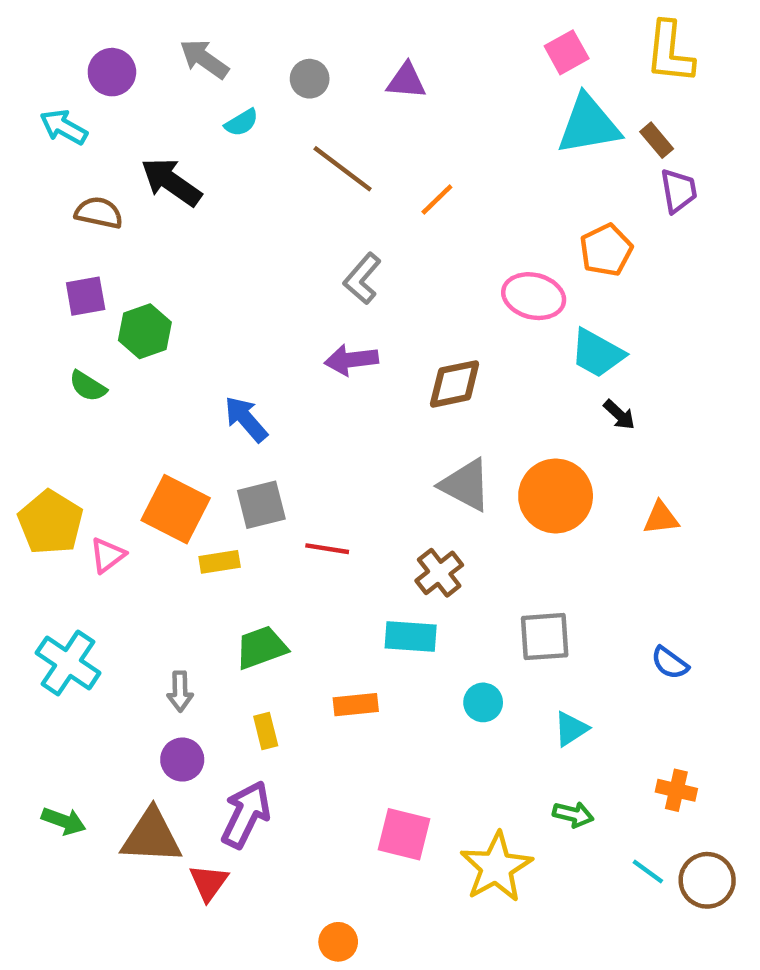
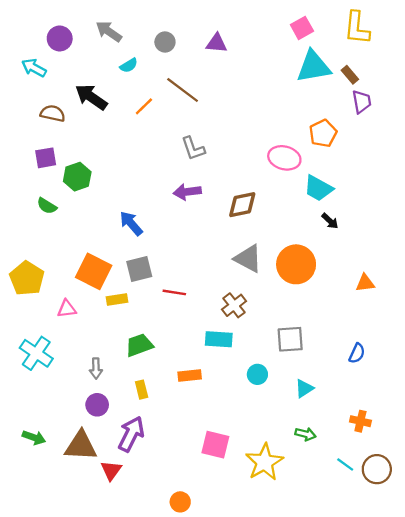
orange line: (437, 199) -> (144, 106), moved
gray L-shape: (362, 279) -> (193, 148), turned -60
orange triangle: (661, 518) -> (365, 283), moved
pink triangle: (108, 555) -> (67, 309), moved, turned 30
blue semicircle: (670, 663) -> (357, 353), turned -102

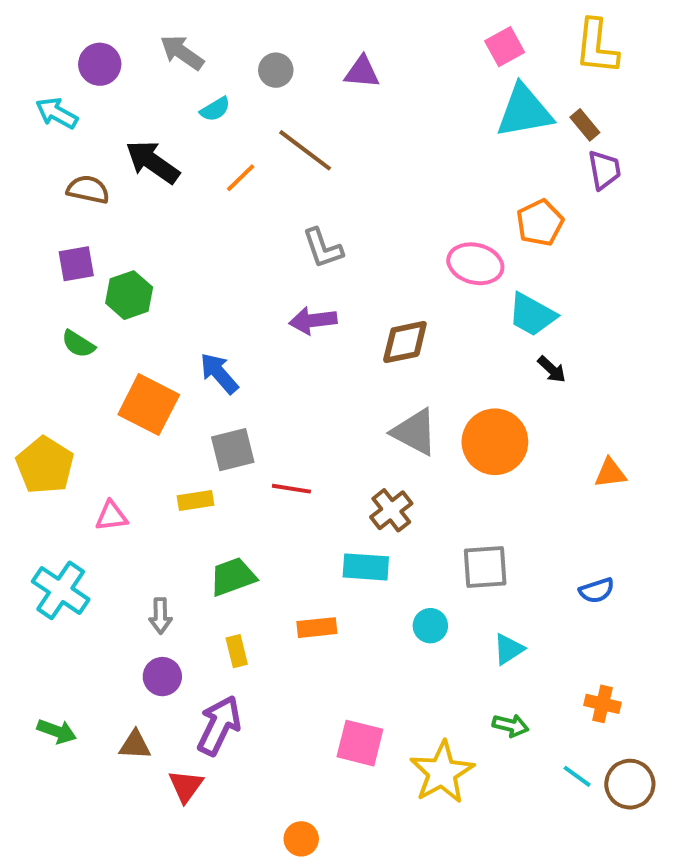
orange square: (94, 271) -> (149, 405), moved
blue semicircle: (357, 353) -> (597, 590), turned 48
brown triangle: (81, 446) -> (135, 745), size x0.6

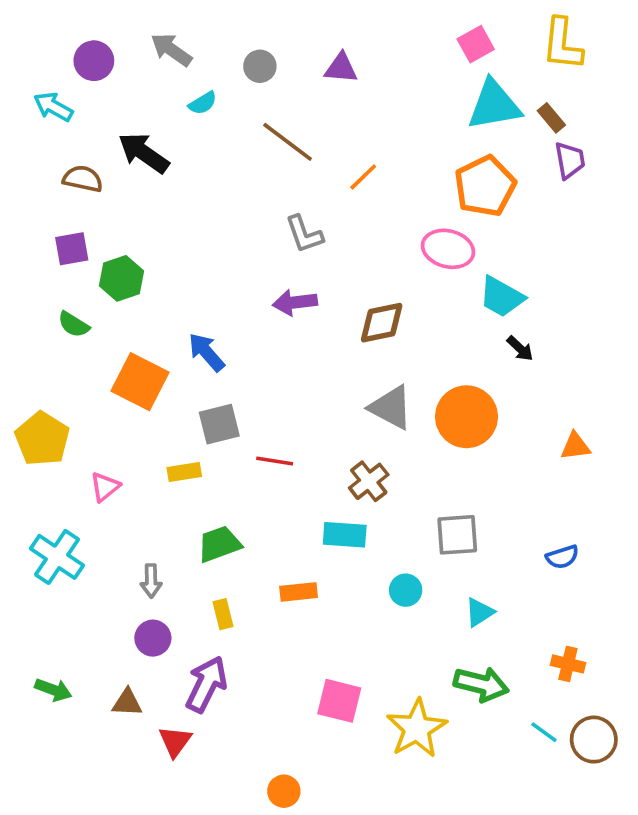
orange line: (241, 178) -> (363, 177), moved
orange pentagon: (540, 223) -> (485, 186), moved, size x1.4
pink triangle: (111, 516) -> (105, 487), turned -32
green arrow: (511, 725) -> (481, 684), size x1.6

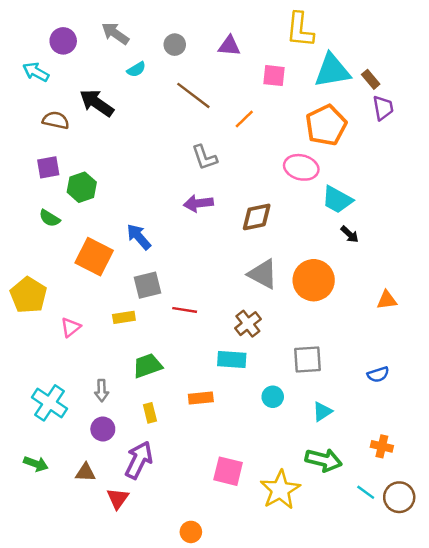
pink square: (476, 44) -> (274, 76), moved, turned 35
yellow L-shape: (562, 44) -> (300, 30), moved
cyan cross: (57, 557) -> (50, 403), moved

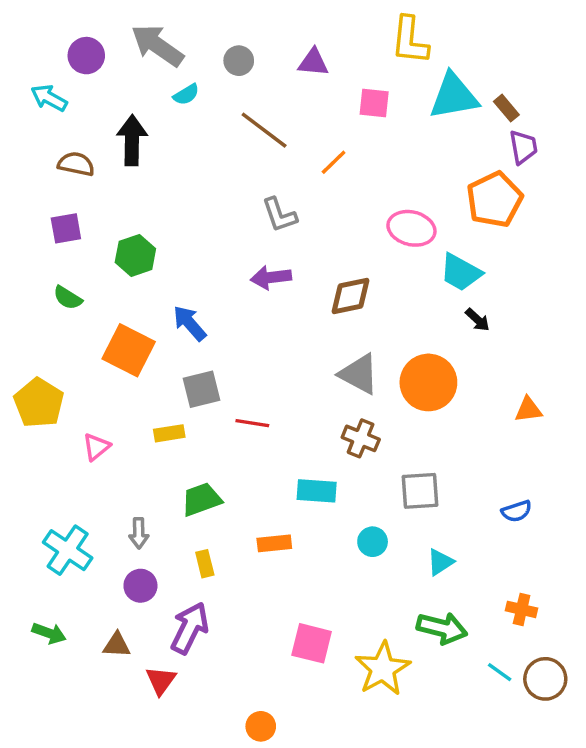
gray arrow: (115, 33) -> (157, 45), size x1.4
black arrow: (97, 103) -> (132, 140), turned 56
orange pentagon: (326, 125) -> (494, 200), moved
green hexagon: (82, 187) -> (135, 255), moved
brown cross: (248, 324) -> (361, 438), moved, turned -30

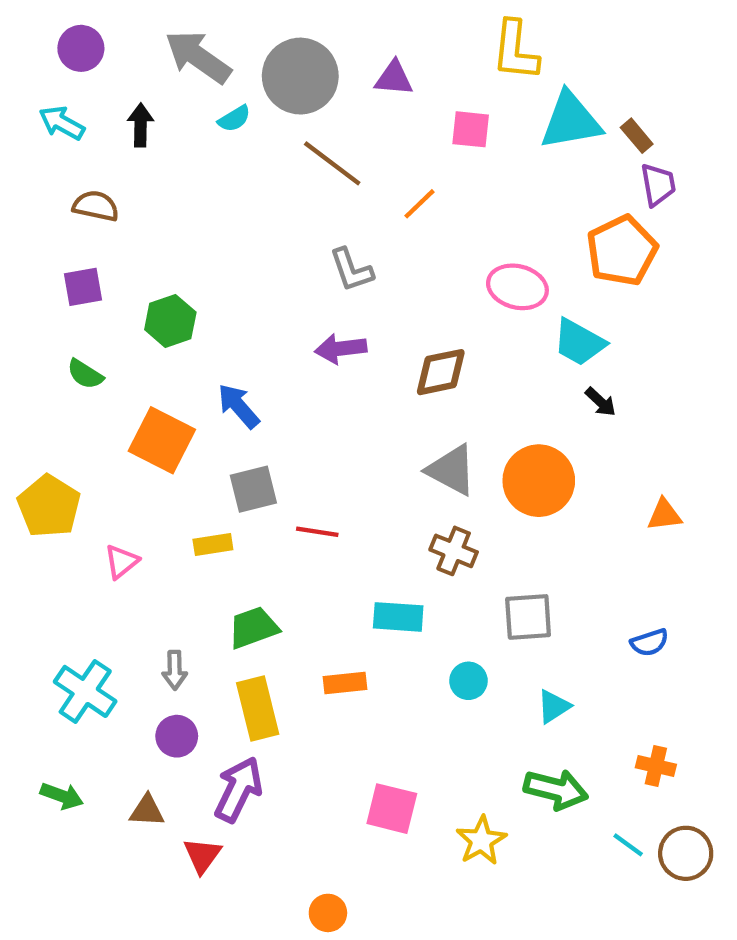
purple circle: (86, 56) -> (81, 48), moved
gray circle: (239, 61) -> (300, 76), size x2.0
black arrow: (132, 140) -> (141, 125), moved, size x0.7
yellow rectangle: (205, 564) -> (258, 709), size x1.8
yellow star: (383, 669) -> (481, 841), size x0.7

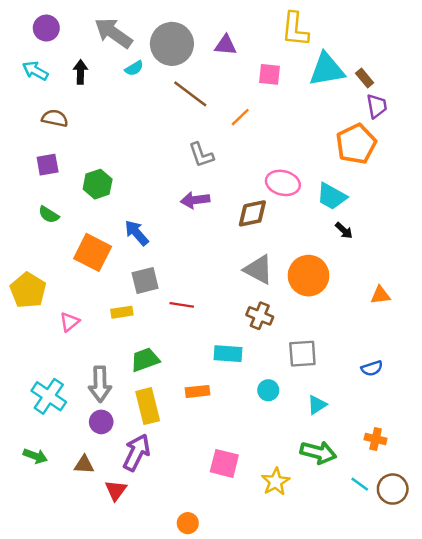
pink ellipse: (517, 287) -> (283, 183), moved
gray arrow: (175, 670) -> (100, 384), size x1.6

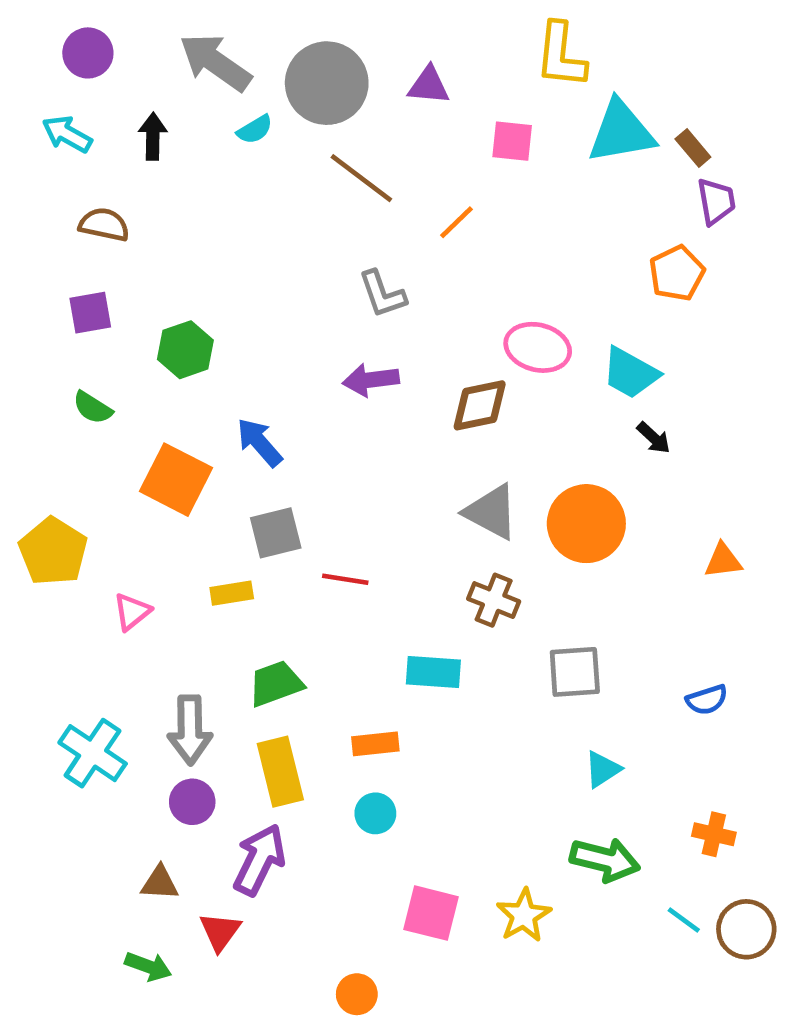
orange pentagon: (356, 144) -> (677, 273), size x0.7
cyan circle: (268, 390) -> (375, 813), moved
green arrow: (35, 456) -> (148, 966), moved
pink square: (224, 463) -> (431, 913), moved

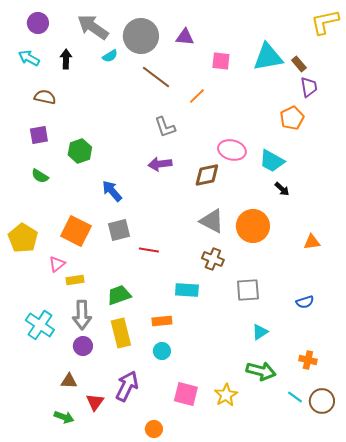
yellow L-shape: (561, 55) -> (325, 22), moved, turned 72
orange square: (176, 480) -> (76, 231), moved
yellow rectangle: (232, 593) -> (75, 280), moved
purple arrow: (259, 860) -> (127, 386), moved

